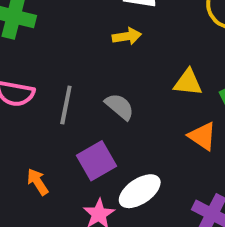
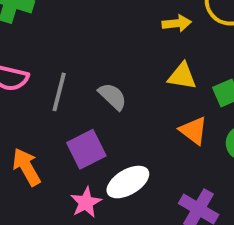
yellow arrow: (127, 36) -> (177, 23), moved
orange arrow: (38, 182) -> (26, 167), size x1.4

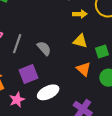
pink star: (86, 202) -> (17, 100), moved

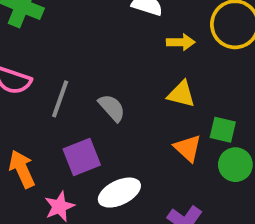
green square: (102, 51) -> (223, 130), moved, turned 32

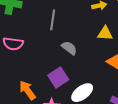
gray line: (60, 99) -> (53, 20), moved

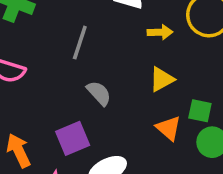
yellow triangle: (105, 33) -> (162, 79), turned -42

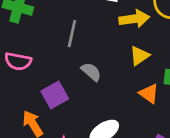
yellow arrow: (160, 32) -> (134, 19), size x1.5
purple square: (73, 138) -> (55, 95), moved

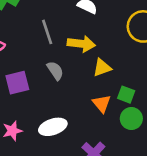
yellow arrow: (134, 19) -> (81, 44), moved
gray line: (72, 34) -> (47, 32), turned -45

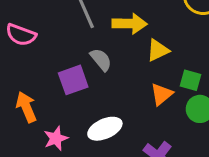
purple square: (17, 83) -> (73, 80), moved
orange triangle: (102, 104) -> (162, 94), turned 36

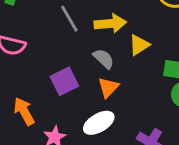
gray semicircle: (101, 60) -> (104, 59), moved
orange triangle: (162, 94) -> (108, 87), moved

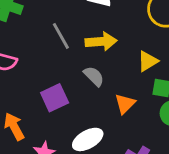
yellow triangle: (139, 45) -> (148, 61), moved
orange triangle: (108, 87) -> (125, 104), moved

